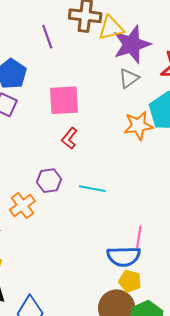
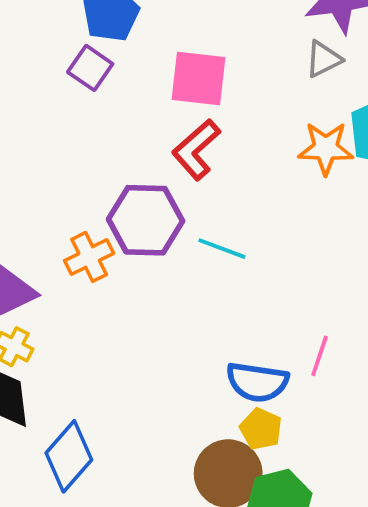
red L-shape: (69, 138) -> (196, 150), size x1.5
purple hexagon: (49, 181) -> (146, 220), size x1.6
pink line: (139, 237) -> (320, 356), moved

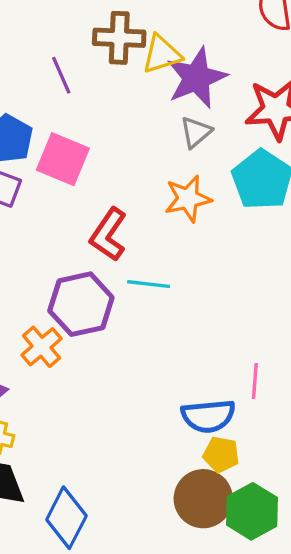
pink square: (198, 78) -> (63, 159), moved, turned 30
orange star: (326, 148) -> (188, 199), moved
cyan line: (222, 249) -> (148, 284), moved

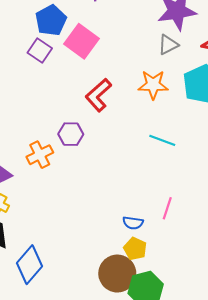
cyan line: (148, 284) -> (162, 140), moved
purple hexagon: (81, 304) -> (71, 134), size x0.6
blue semicircle: (208, 416) -> (133, 223), size x0.6

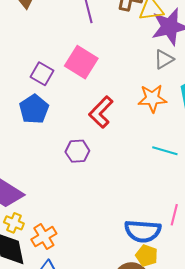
blue pentagon: (51, 20) -> (34, 109), moved
orange cross: (40, 155) -> (44, 237), moved
blue semicircle: (133, 223) -> (143, 231), size x1.8

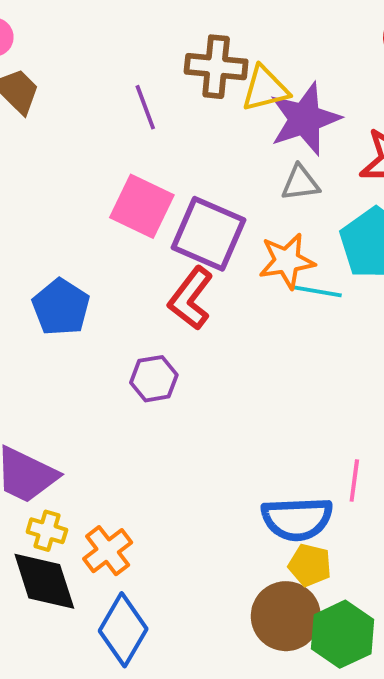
gray triangle: (164, 59) -> (300, 183), turned 30
purple square: (42, 74) -> (209, 234), moved, size x1.6
cyan line: (165, 151) -> (317, 291), moved

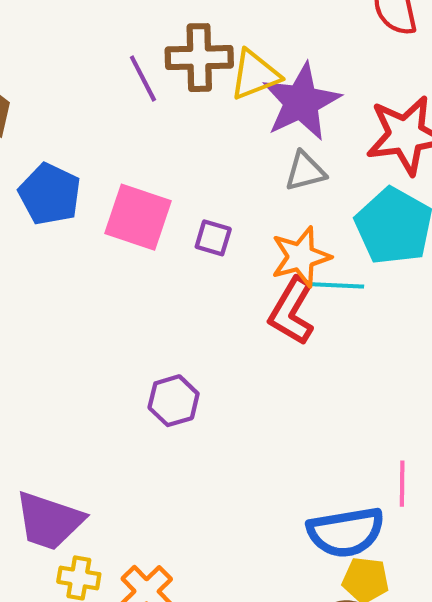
purple line: (145, 107) -> (143, 79), moved
purple square: (209, 234) -> (213, 238), size x0.5
red L-shape: (191, 298) -> (292, 311), moved
blue pentagon: (61, 307) -> (50, 194), moved

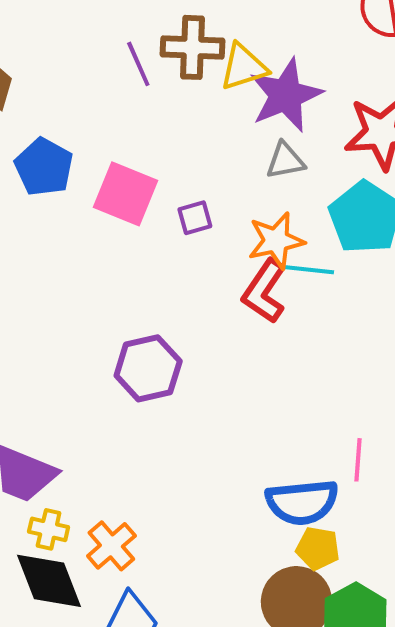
purple square: (213, 238) -> (195, 218), turned -36
purple hexagon: (174, 401) -> (148, 368), size x1.4

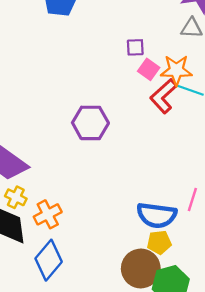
pink square: (125, 194) -> (149, 69), moved, size x0.6
yellow pentagon: (318, 548) -> (159, 242), turned -30

